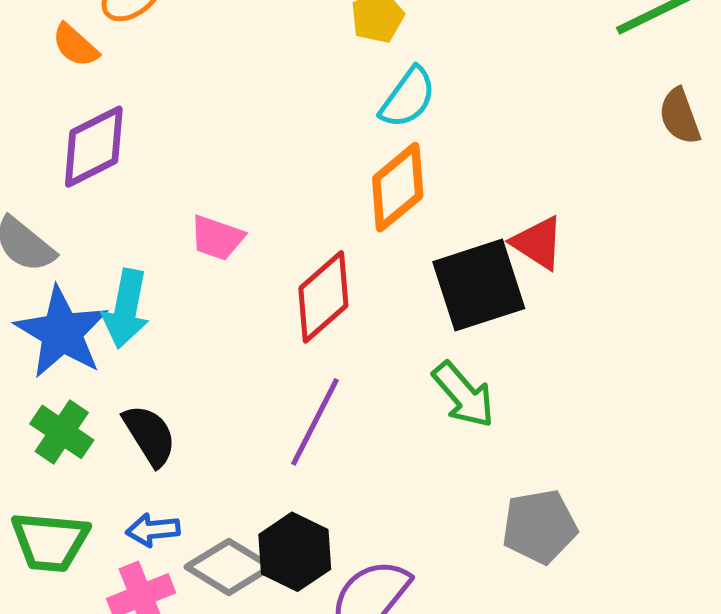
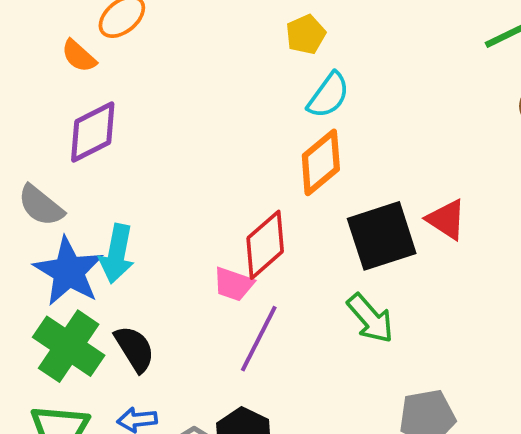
pink trapezoid: (217, 238) -> (233, 284), moved
red triangle: (538, 243) -> (446, 219), moved
green cross: (62, 432) -> (69, 346), size x1.5

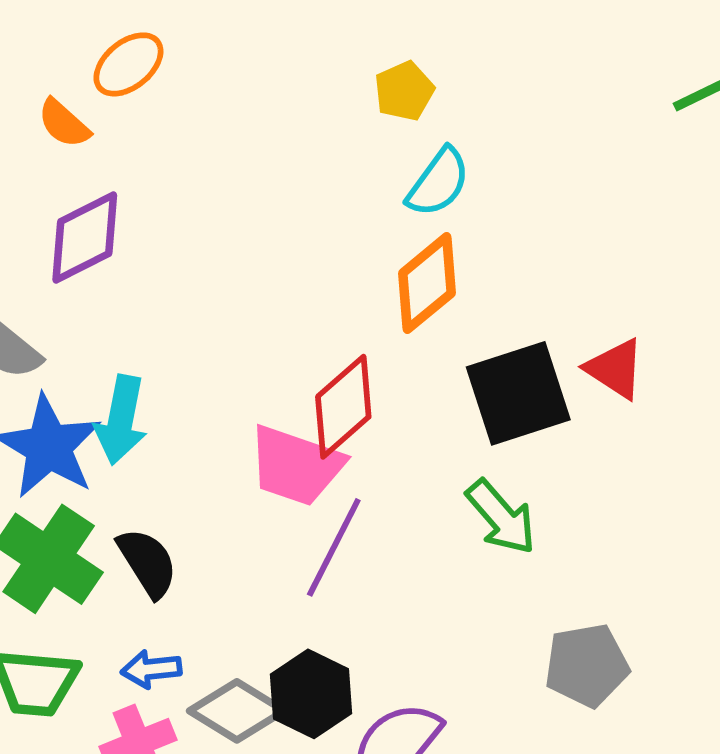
pink trapezoid: (233, 284) -> (296, 466), size x1.6

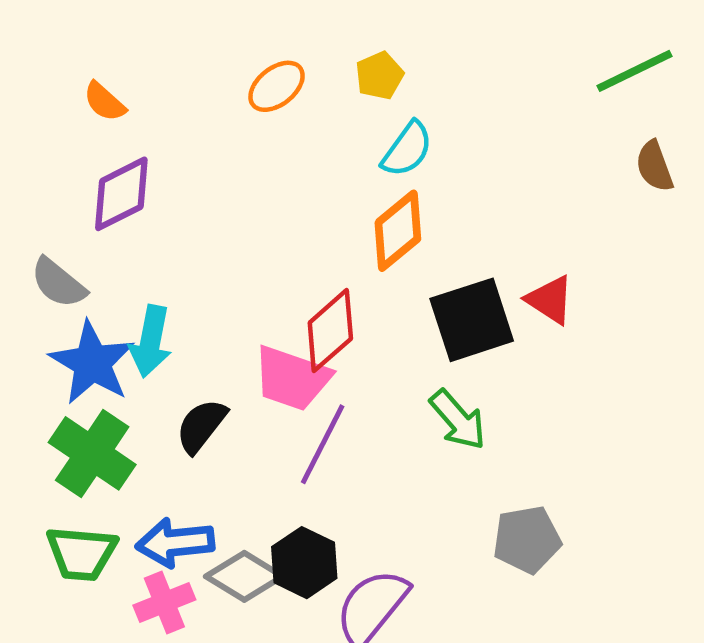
orange ellipse: (128, 64) -> (277, 86), moved
black semicircle: (147, 563) -> (201, 426), moved, turned -110
blue arrow: (151, 669) -> (175, 543), size x1.6

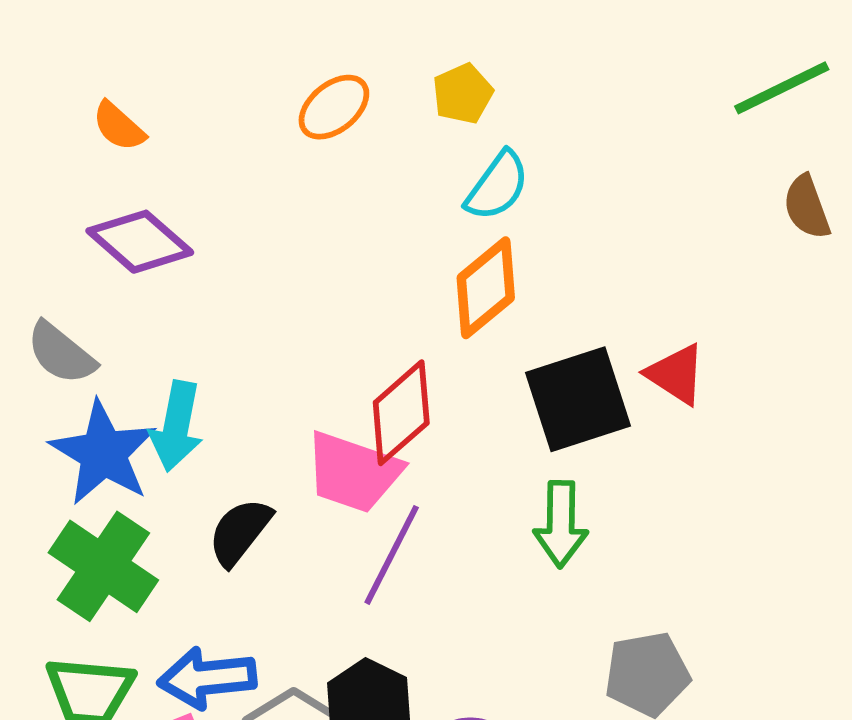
purple diamond: (121, 194) -> (140, 242), turned 68
green arrow: (458, 420) -> (561, 524), turned 42

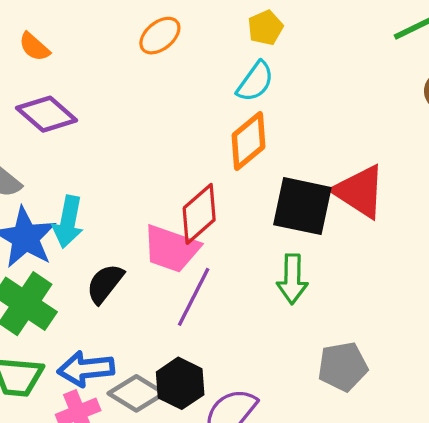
yellow pentagon: (463, 94) -> (265, 28), moved
red triangle: (676, 374) -> (360, 191), size x1.5
black square: (578, 399) -> (302, 206), turned 30

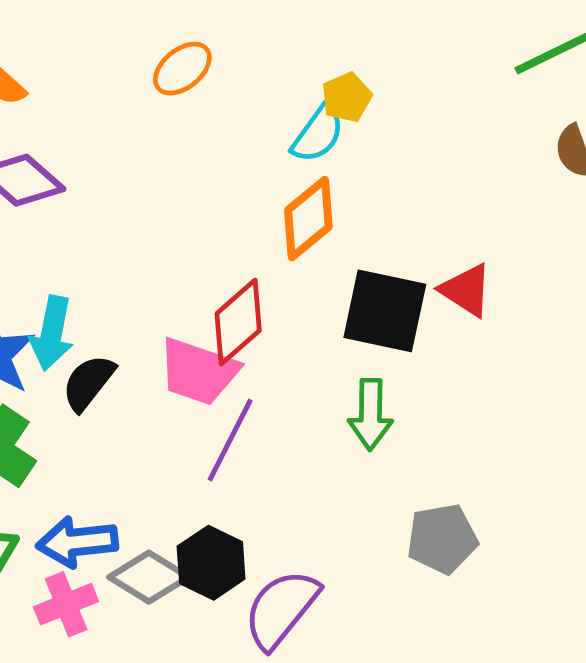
yellow pentagon: (265, 28) -> (347, 97), moved
red triangle: (360, 191) -> (466, 290), size x0.7
black semicircle: (105, 283) -> (88, 383), moved

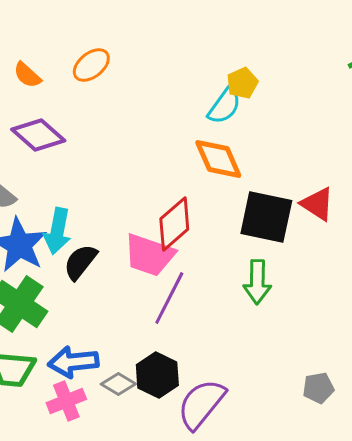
orange ellipse: (182, 69) -> (91, 65), moved
orange diamond: (308, 218) -> (218, 159), turned -74
gray pentagon: (442, 539) -> (318, 388), moved, size x0.7
gray diamond: (149, 577) -> (118, 384), size x0.7

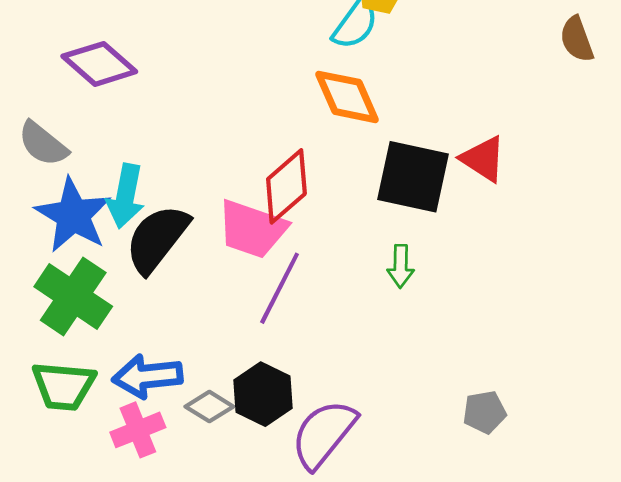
black semicircle: (80, 262) -> (157, 239), size x1.4
green arrow: (257, 282) -> (401, 266), size x0.7

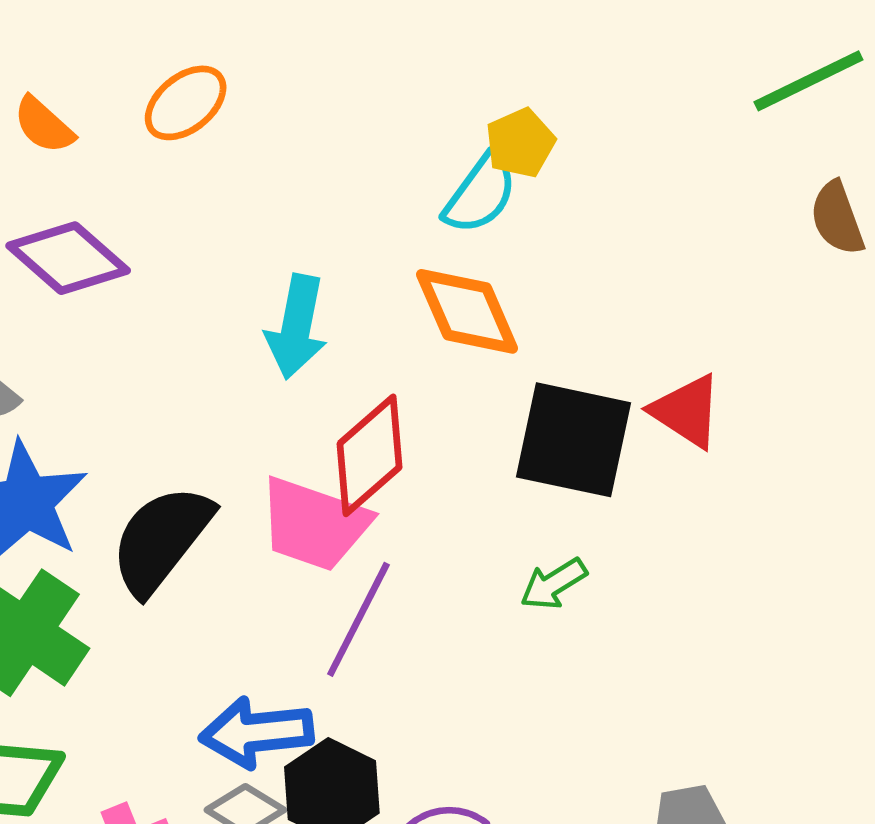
cyan arrow: (125, 196) -> (296, 327), moved
green arrow: (401, 266) -> (554, 584), turned 57
blue arrow: (147, 376) -> (257, 732), moved

